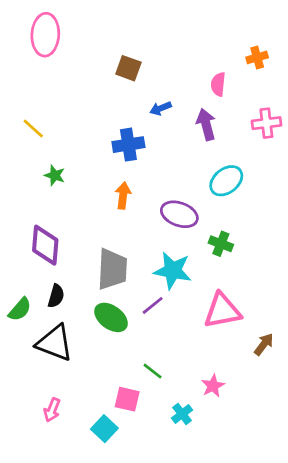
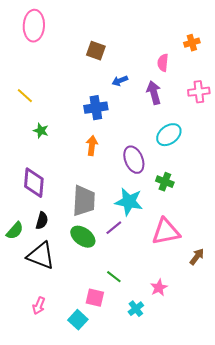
purple ellipse: (179, 214) -> (134, 160), turned 48

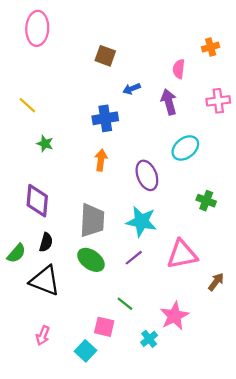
green cross: (165, 182) -> (206, 201), moved
purple line: (114, 228) -> (134, 258), moved
pink star: (159, 288) -> (174, 316), size x1.5

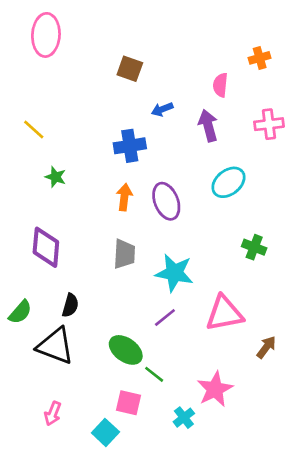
purple ellipse: (147, 175) -> (166, 201), moved
gray trapezoid: (92, 220) -> (124, 254), moved, size x0.7
black semicircle: (46, 242) -> (70, 305), moved
green ellipse: (91, 260) -> (126, 350), moved

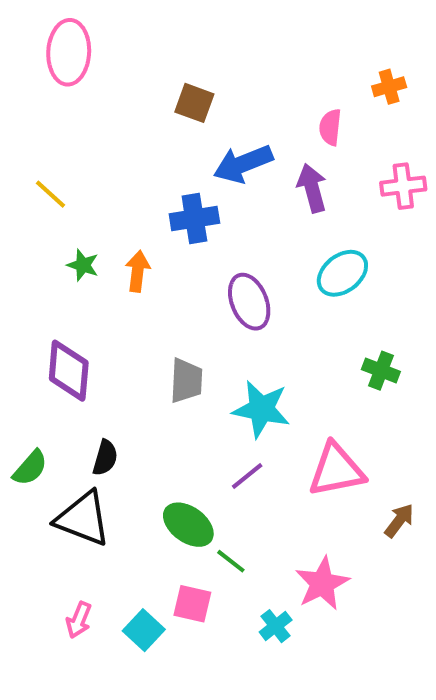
blue arrow: (162, 109) -> (243, 164), size x1.8
orange arrow: (124, 197) -> (138, 271), moved
cyan square: (105, 432) -> (144, 630), moved

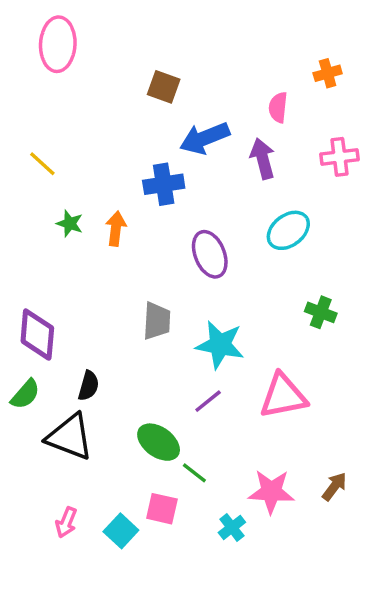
purple diamond: (69, 371) -> (37, 335), moved
brown arrow: (399, 521) -> (334, 486), moved
pink star: (322, 583) -> (271, 492), turned 30

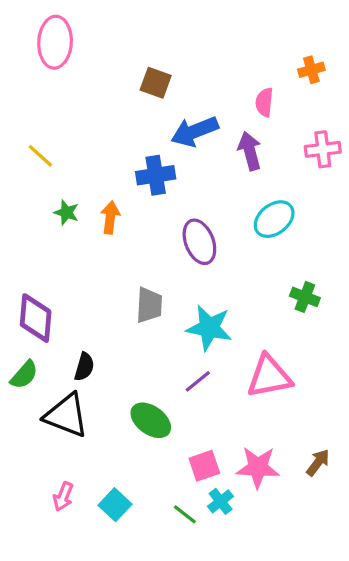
green line: (194, 473) -> (185, 514), moved
pink square: (162, 509) -> (204, 466), moved, turned -32

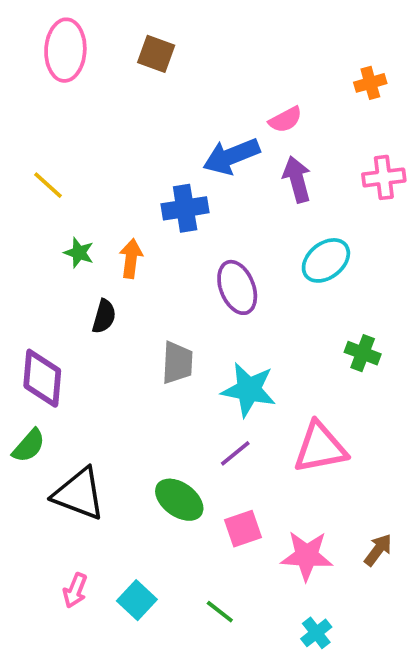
brown square: (156, 83) -> (156, 54), moved
pink semicircle: (264, 102) -> (285, 120), moved, turned -124
black semicircle: (84, 367) -> (104, 316), moved
pink square: (204, 466) -> (243, 529), moved
cyan cross: (221, 501) -> (316, 633), moved

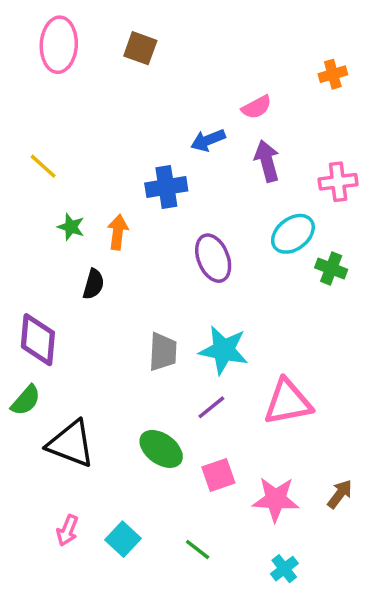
blue arrow: (231, 156) -> (208, 140), size x0.7
pink cross: (384, 177) -> (338, 182), moved
green cross: (363, 353) -> (331, 269), moved
gray trapezoid: (177, 363) -> (163, 352), moved

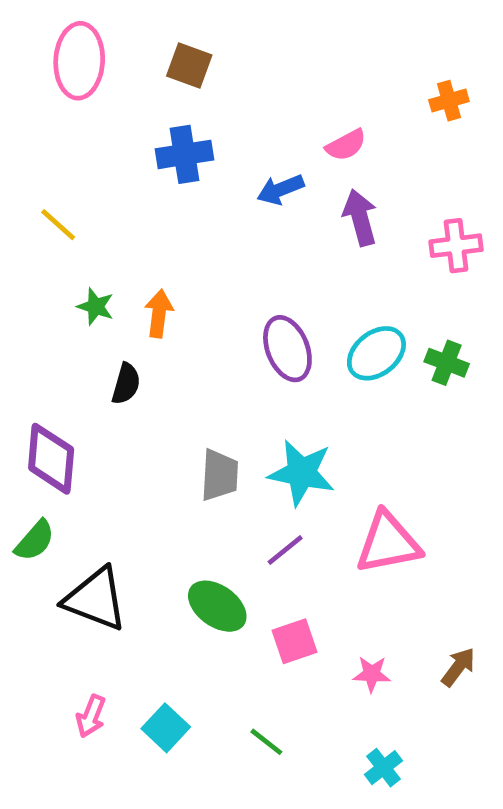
blue cross: (166, 187) -> (184, 154), moved
cyan ellipse: (293, 234) -> (376, 353), moved
pink star: (276, 499) -> (372, 674), size x0.6

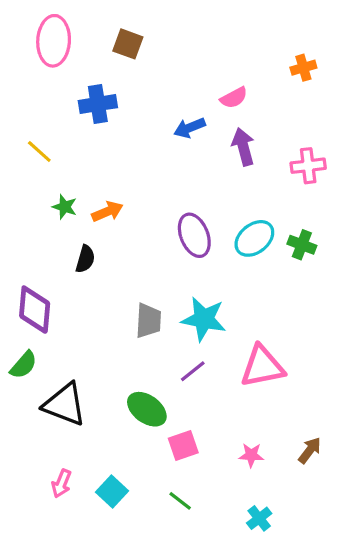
blue cross: (184, 154) -> (98, 104), moved
orange arrow: (159, 314) -> (107, 212), turned 60
pink square: (294, 641) -> (183, 446), moved

